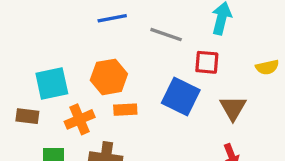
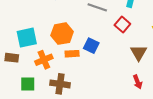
red square: (207, 62) -> (122, 24), turned 35
blue square: (181, 97) -> (91, 46), moved, size x0.7

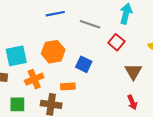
orange rectangle: (72, 54) -> (68, 86), moved

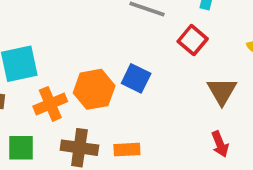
orange hexagon: (53, 52) -> (94, 89), moved
orange rectangle: (68, 86) -> (127, 150), moved

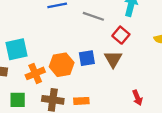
blue square: (136, 78) -> (87, 58), turned -35
brown triangle: (222, 91) -> (113, 59), moved

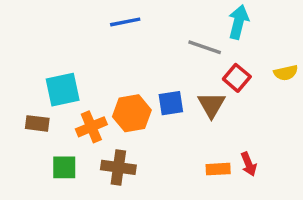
gray line: (93, 16) -> (205, 47), moved
red square: (121, 35) -> (237, 78), moved
orange rectangle: (81, 101) -> (218, 169), moved

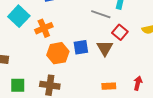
cyan square: (63, 90) -> (19, 16), moved, turned -35
orange cross: (91, 127) -> (44, 28), moved
red arrow: (249, 164) -> (138, 83), moved, turned -144

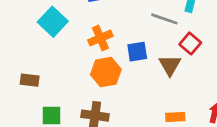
orange cross: (44, 28) -> (100, 38), moved
blue square: (81, 47) -> (137, 52), moved

